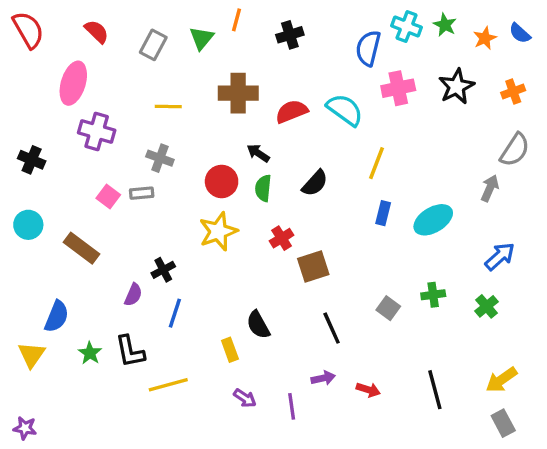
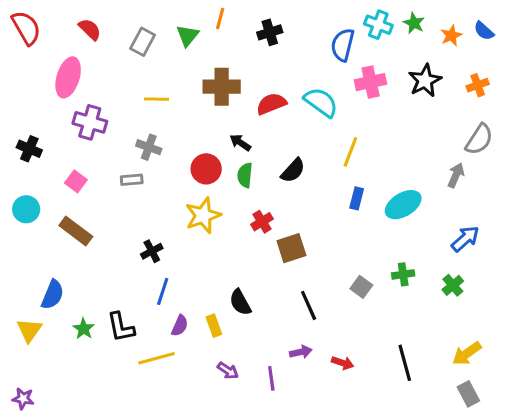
pink square: (108, 196) -> (76, 181), moved
purple semicircle: (133, 295) -> (180, 326), moved

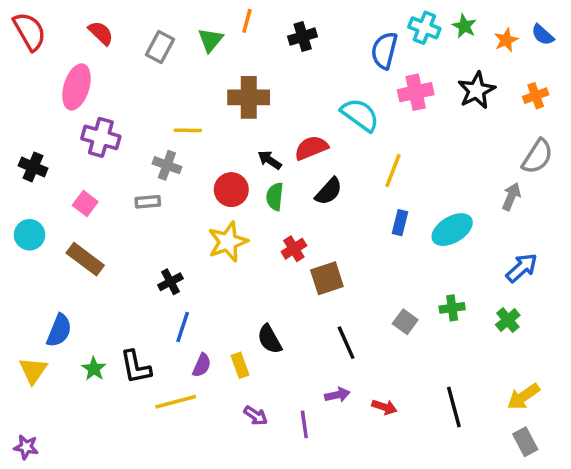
yellow line: (156, 99) -> (188, 130), moved
red semicircle: (271, 104) -> (311, 148), moved

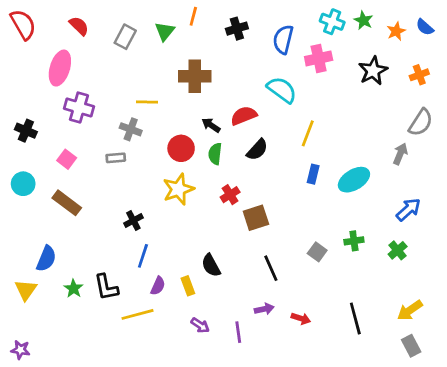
blue semicircle: (384, 50) -> (283, 39), moved
pink cross: (416, 92) -> (319, 58), moved

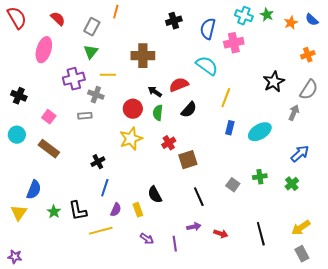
orange line: (193, 16) -> (116, 12), moved
green triangle: (165, 31) -> (91, 52), moved
black star: (373, 71) -> (274, 82), moved
purple cross: (79, 107) -> (74, 79), moved, turned -30

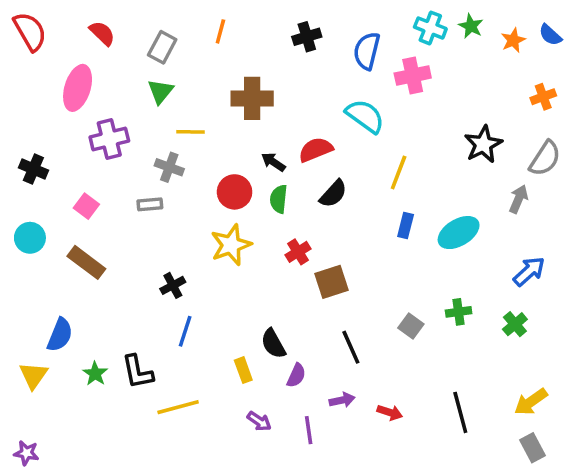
orange line: (116, 12) -> (220, 31), moved
purple cross: (74, 79) -> (109, 139), moved
purple semicircle: (116, 210) -> (296, 375), moved

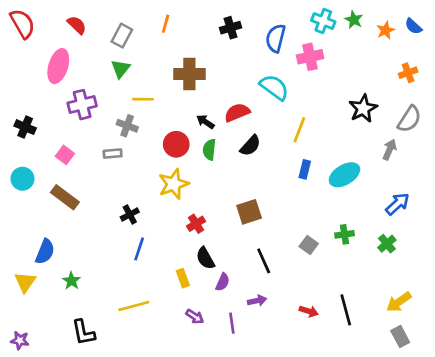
red cross: (298, 252) -> (196, 224), moved
black L-shape: (138, 372) -> (83, 332), moved
red arrow: (390, 412) -> (309, 311), moved

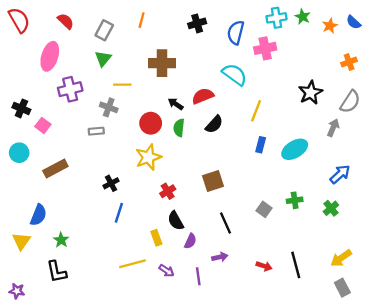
cyan cross: (323, 21) -> (277, 18), turned -30
pink square: (65, 155) -> (43, 125), moved
brown rectangle: (65, 197) -> (55, 169), turned -65
yellow line: (134, 306) -> (133, 264), moved
black L-shape: (83, 332) -> (57, 272), moved

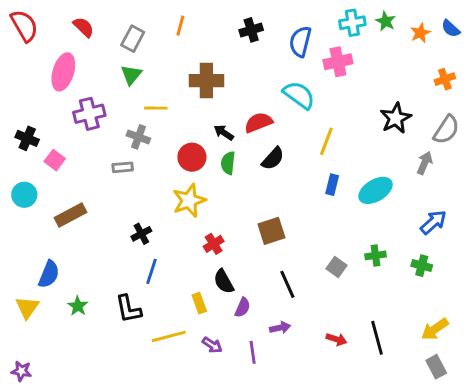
green cross: (331, 208) -> (422, 266), turned -35
black L-shape: (57, 272) -> (128, 309), moved

